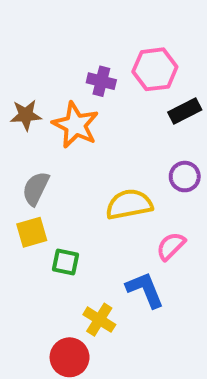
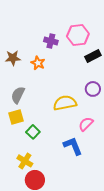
orange star: (75, 125) -> (38, 63), size x0.6
green square: (66, 262) -> (33, 132), turned 32
yellow cross: (99, 320) -> (25, 161), moved

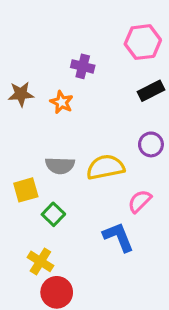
pink hexagon: (78, 35) -> (143, 42), moved
gray semicircle: (18, 95) -> (60, 166), moved, turned -114

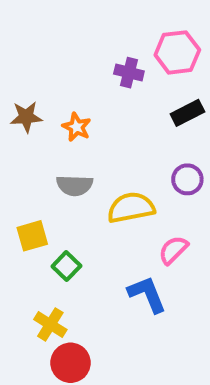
purple cross: (83, 66) -> (129, 73), moved
gray semicircle: (60, 166) -> (75, 185), moved

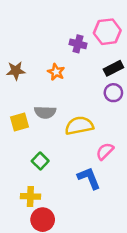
orange star: (77, 127) -> (56, 72), moved
purple circle: (187, 179) -> (113, 93), moved
yellow square: (32, 236) -> (19, 122), moved
yellow cross: (50, 324) -> (30, 196), turned -30

